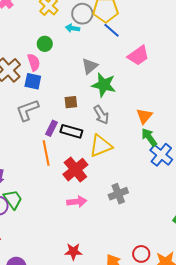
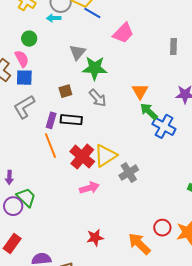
yellow triangle: (101, 146) -> (105, 155), moved

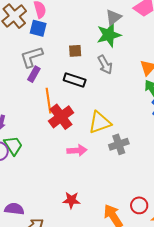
gray triangle: (77, 52) -> (113, 17), moved
green star: (95, 68) -> (109, 35), turned -30
purple rectangle: (51, 120) -> (34, 74), moved
red cross: (82, 157) -> (61, 117), moved

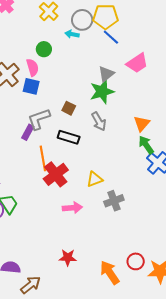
brown square: (75, 51) -> (69, 108), turned 32
gray L-shape: (31, 57) -> (39, 119), moved
yellow triangle: (100, 122) -> (95, 179), size x0.7

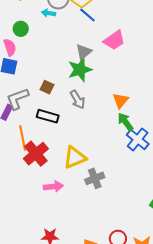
yellow triangle: (95, 179) -> (75, 157), size x1.4

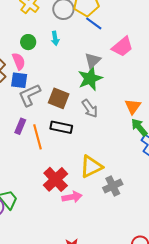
cyan arrow: (48, 13) -> (55, 38), moved, turned -104
brown square: (47, 87) -> (59, 98), size x1.5
gray L-shape: (17, 99) -> (29, 95), moved
orange line: (23, 138) -> (38, 137), moved
red cross: (36, 154) -> (56, 179), moved

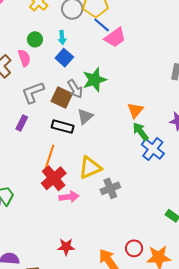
pink trapezoid: (122, 47) -> (115, 37), moved
gray triangle: (93, 60) -> (85, 116), moved
blue square: (19, 80) -> (64, 58), moved, turned 30
gray arrow: (90, 109) -> (75, 89), moved
orange line: (38, 137) -> (49, 157), moved, turned 30

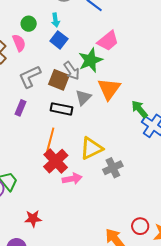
pink trapezoid: (115, 37) -> (108, 41), moved
orange triangle: (135, 110) -> (109, 89), moved, size x1.4
red star: (66, 247) -> (33, 219), moved

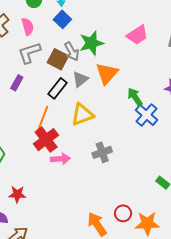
pink trapezoid: (108, 41) -> (137, 35), moved
pink semicircle: (19, 43) -> (28, 27), moved
black rectangle: (62, 109) -> (57, 88), turned -70
yellow triangle: (91, 148) -> (82, 115), moved

